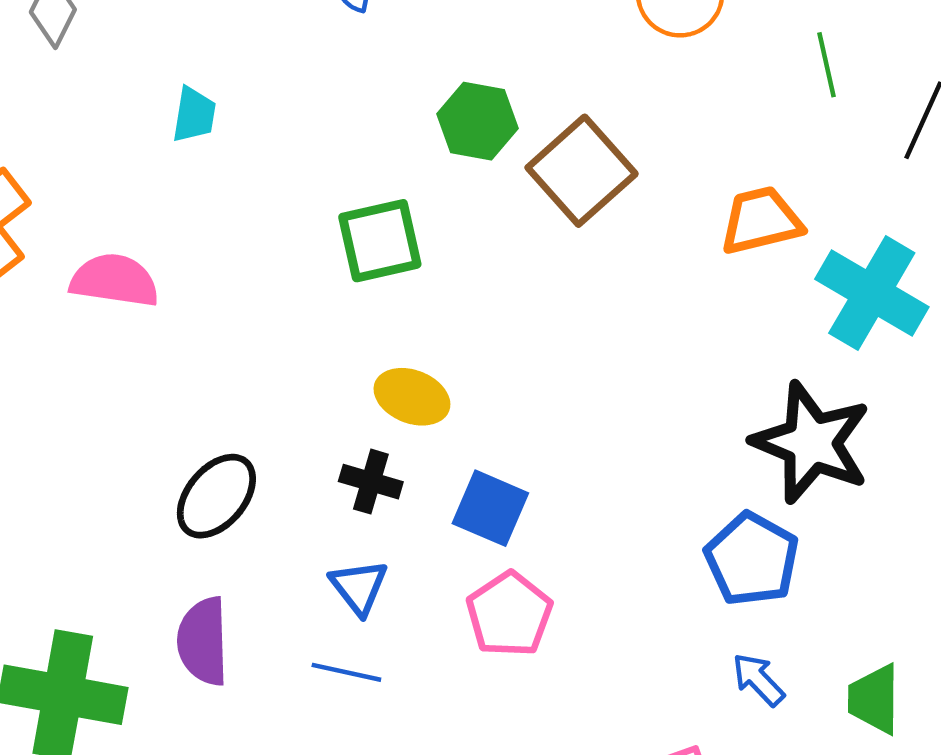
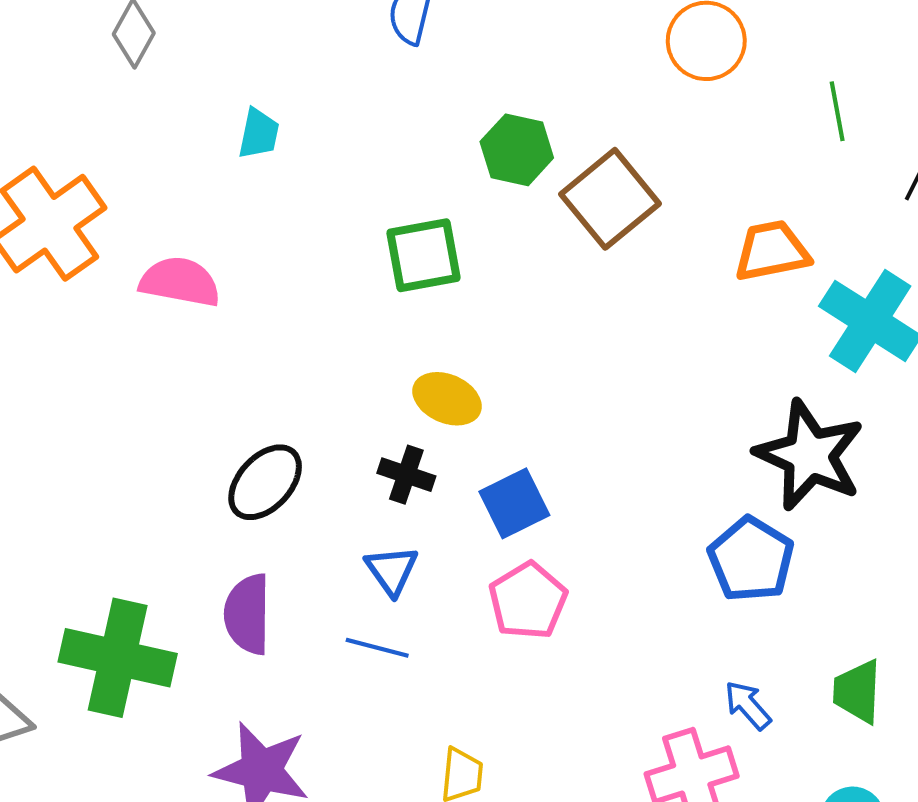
blue square: (490, 508) -> (514, 503), turned 38
blue arrow: (758, 679) -> (748, 705), moved

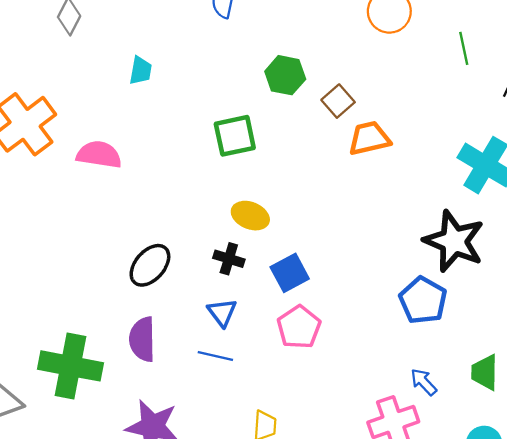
brown square: (610, 199) -> (338, 101), size x0.6
orange trapezoid: (772, 251) -> (369, 138), moved

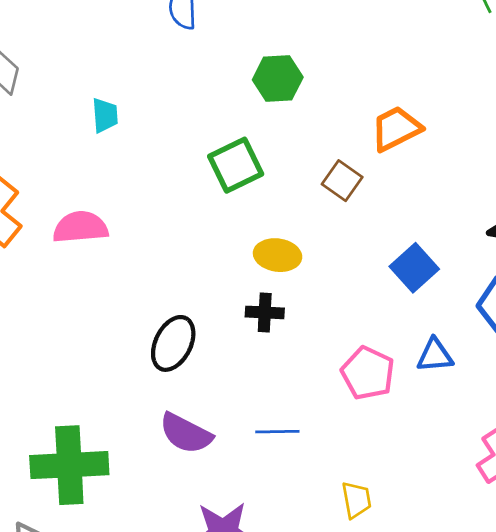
brown square: (338, 101) -> (342, 181), moved
blue square: (290, 273) -> (414, 268), moved
blue triangle: (222, 312) -> (435, 355), moved, turned -44
purple semicircle: (142, 339) -> (186, 433), turned -48
green cross: (70, 366) -> (69, 465), moved

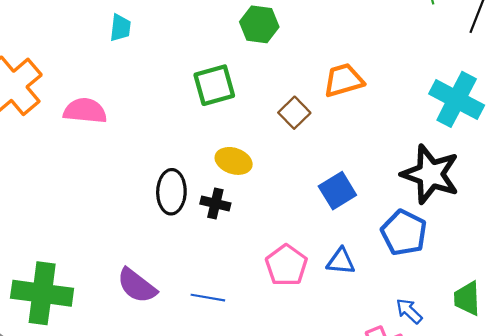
black ellipse: (173, 343) -> (171, 192), moved, turned -36

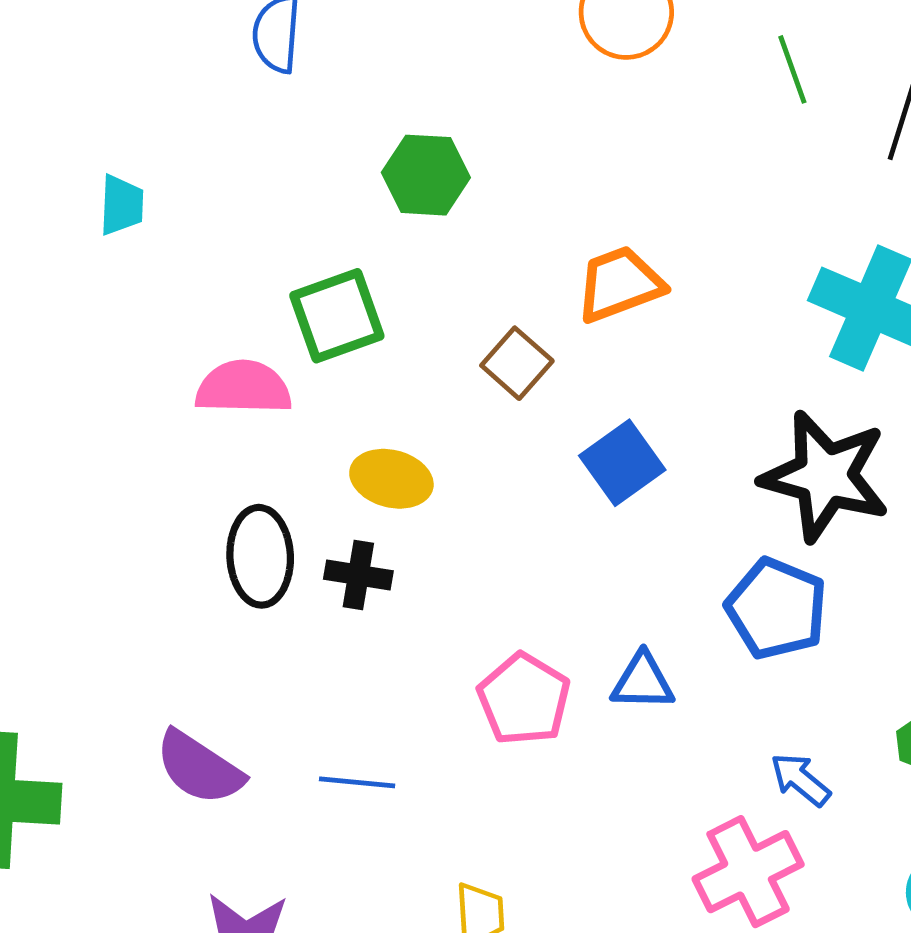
pink semicircle: (85, 111) -> (244, 388), moved
blue square: (337, 191) -> (622, 463), moved

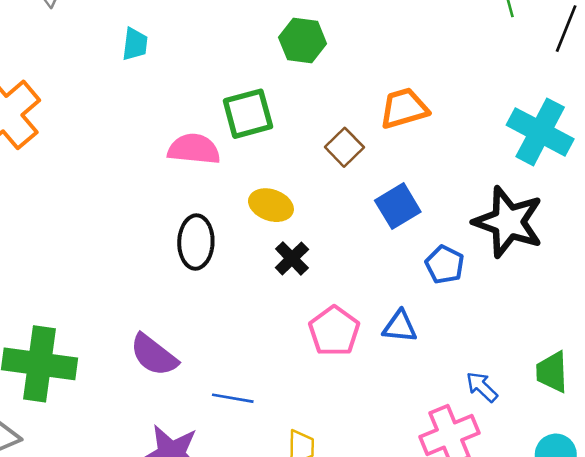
black cross: (358, 575) -> (292, 258), moved, turned 32
blue pentagon: (776, 609) -> (445, 265), moved, size x0.7
blue line: (357, 782) -> (233, 398), moved

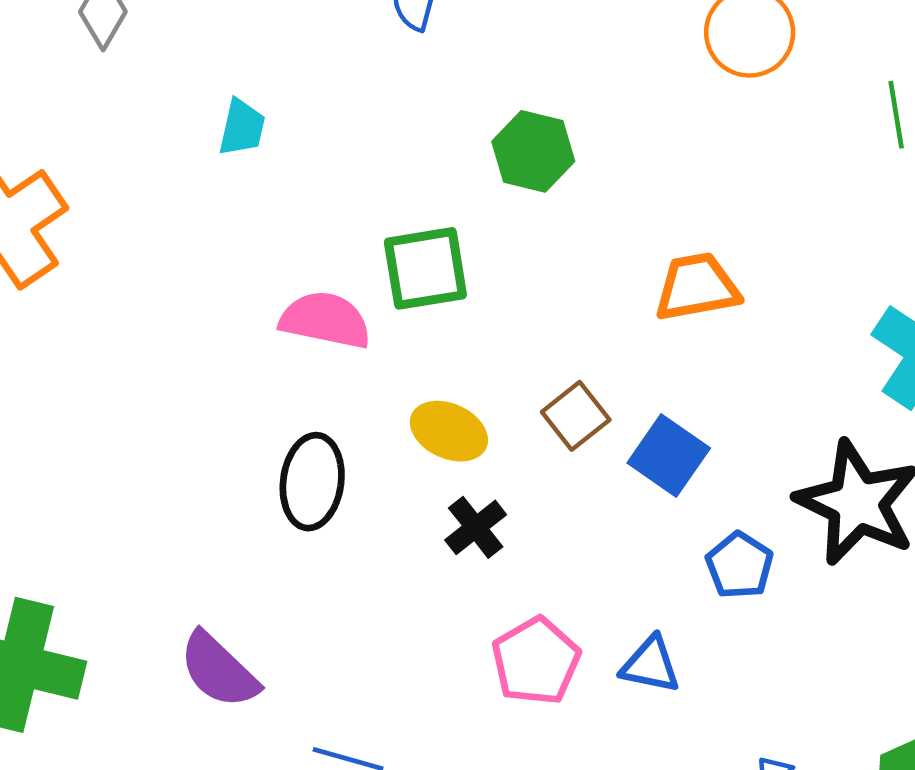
brown square: (344, 147) -> (576, 416), moved
blue square: (398, 206) -> (669, 456), turned -30

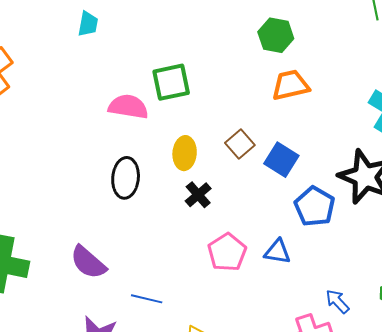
green hexagon: (533, 151) -> (276, 35), moved
yellow ellipse: (449, 431) -> (185, 153), turned 72
blue pentagon: (739, 565) -> (315, 206), size x1.4

